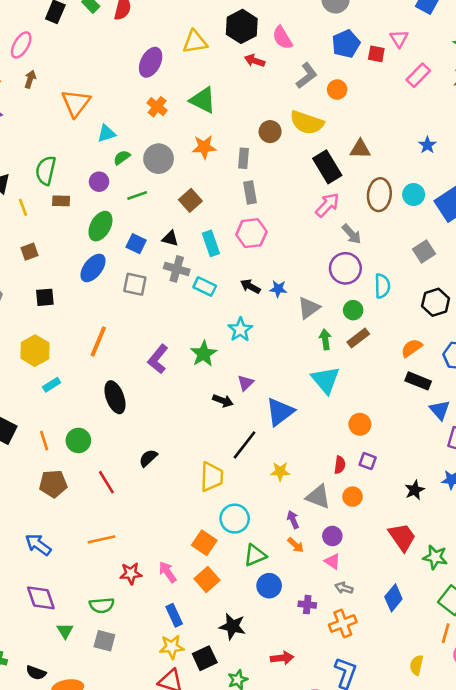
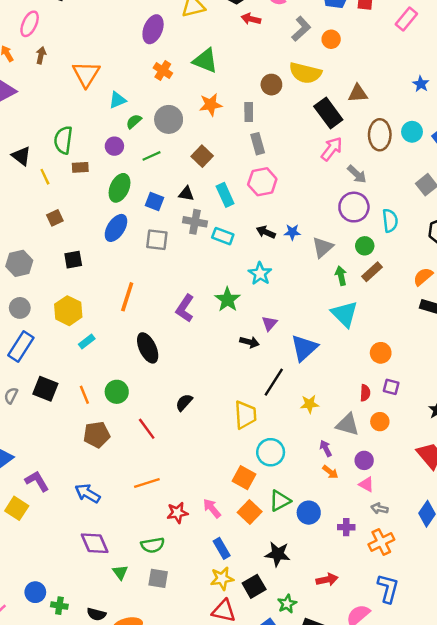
green triangle: (255, 555) -> (280, 501), moved

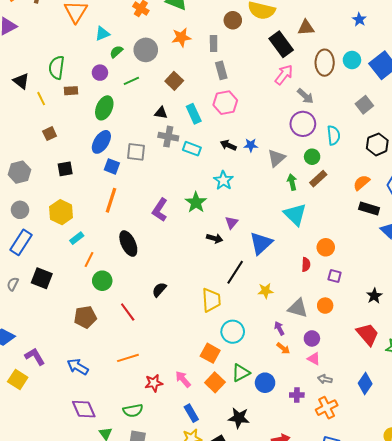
blue square: (155, 201) -> (112, 166), moved
red semicircle: (365, 393) -> (306, 264), moved
orange line: (84, 395) -> (89, 259), moved, turned 49

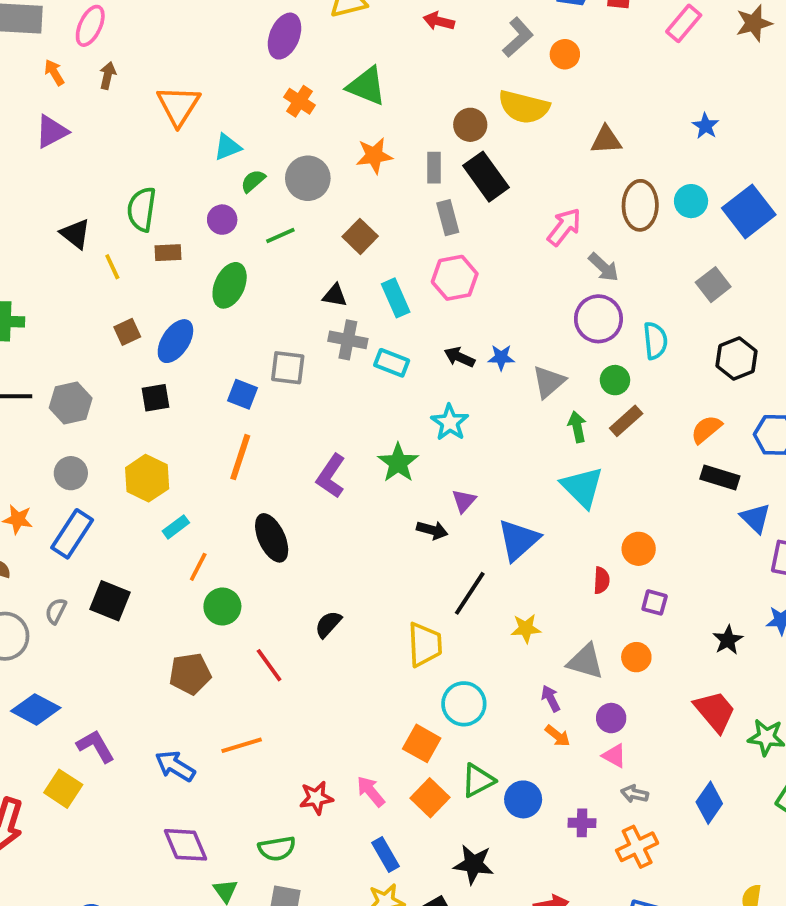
black rectangle: (281, 44) -> (486, 177), moved
blue ellipse: (101, 142) -> (175, 341), moved
orange line: (128, 358) -> (242, 745), moved

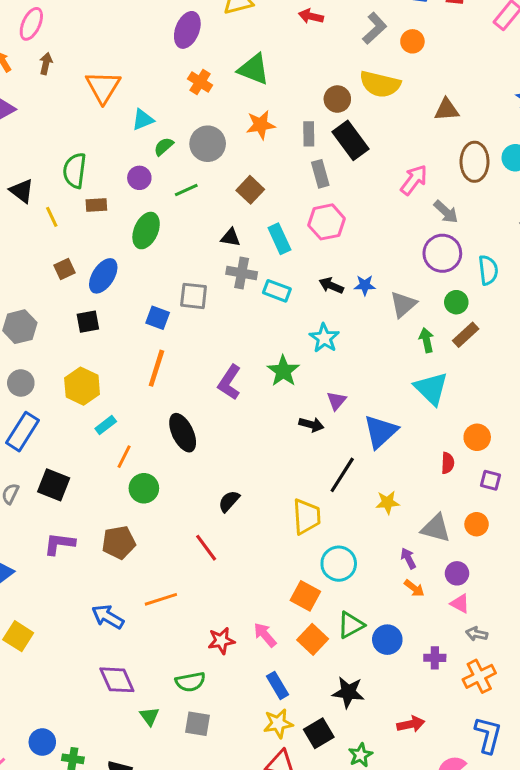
red line: (269, 665) -> (206, 548), moved
purple L-shape: (96, 746) -> (59, 544), moved, turned -52

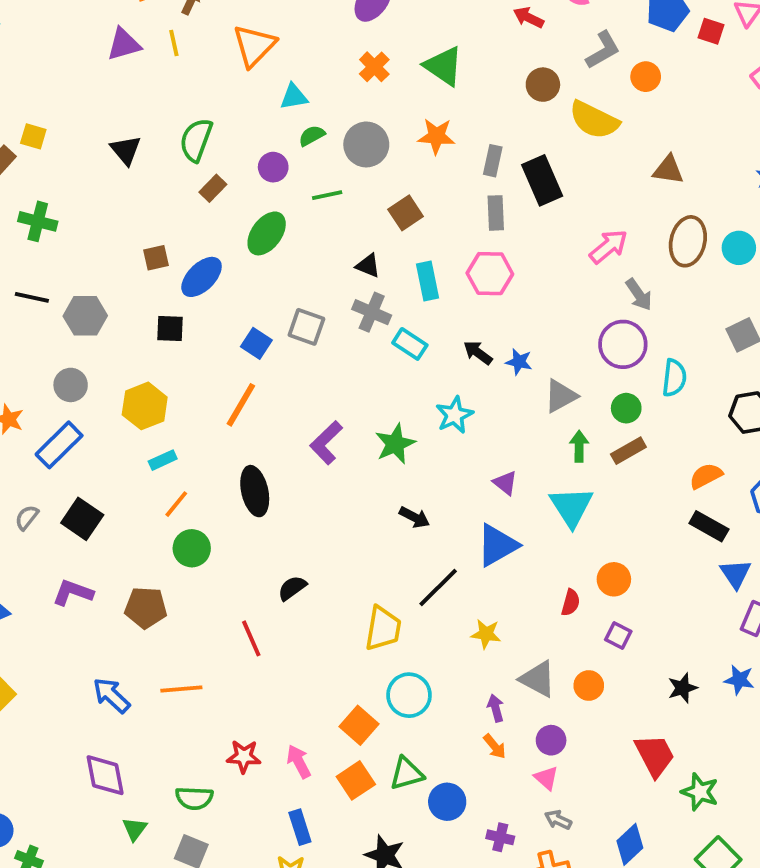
brown circle: (337, 99) -> (543, 85), moved
brown rectangle: (96, 205) -> (213, 188), turned -55
yellow line: (52, 217) -> (174, 43), moved
purple triangle: (336, 401) -> (505, 483), moved, turned -45

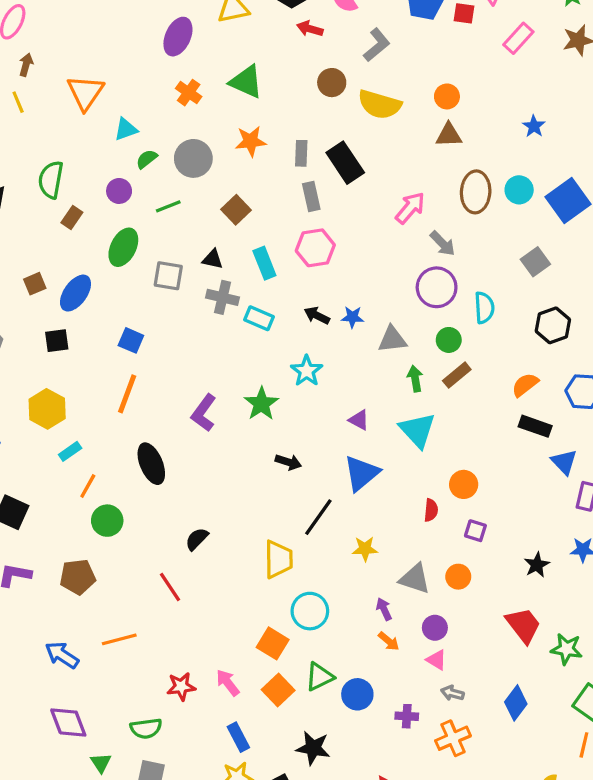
orange circle: (646, 77) -> (447, 96), moved
gray square: (306, 327) -> (168, 276), moved
gray triangle: (561, 396) -> (392, 339), turned 32

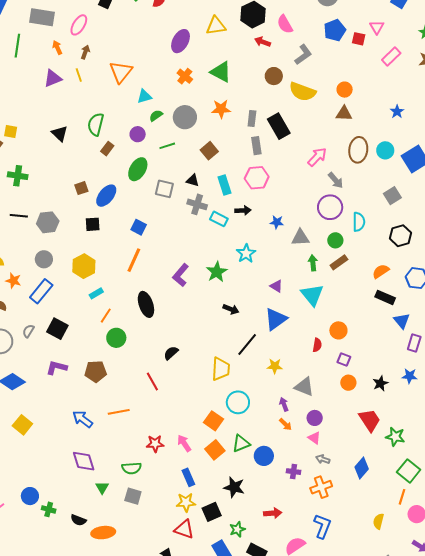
black arrow: (317, 316) -> (243, 210), moved, turned 147
orange circle: (458, 577) -> (348, 383), moved

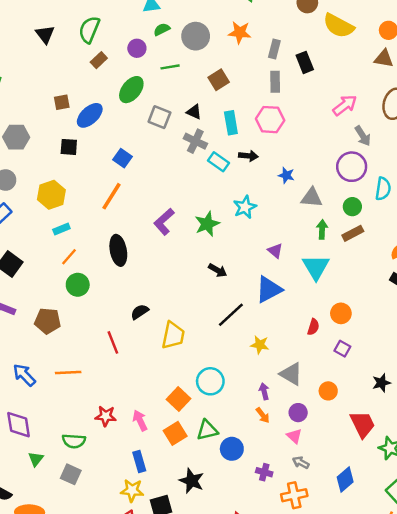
black rectangle: (279, 126) -> (305, 62), size x0.7
yellow trapezoid: (221, 369) -> (173, 335), moved
orange circle: (348, 383) -> (328, 391), moved

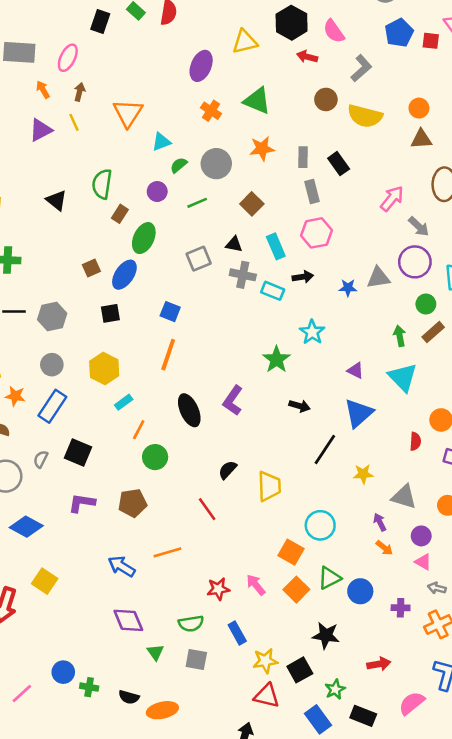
green ellipse: (131, 90) -> (144, 238), moved
gray square: (159, 117) -> (199, 259), turned -30
gray triangle: (312, 198) -> (378, 278), moved
purple L-shape: (164, 222) -> (233, 400), moved
blue rectangle: (139, 461) -> (237, 633), moved

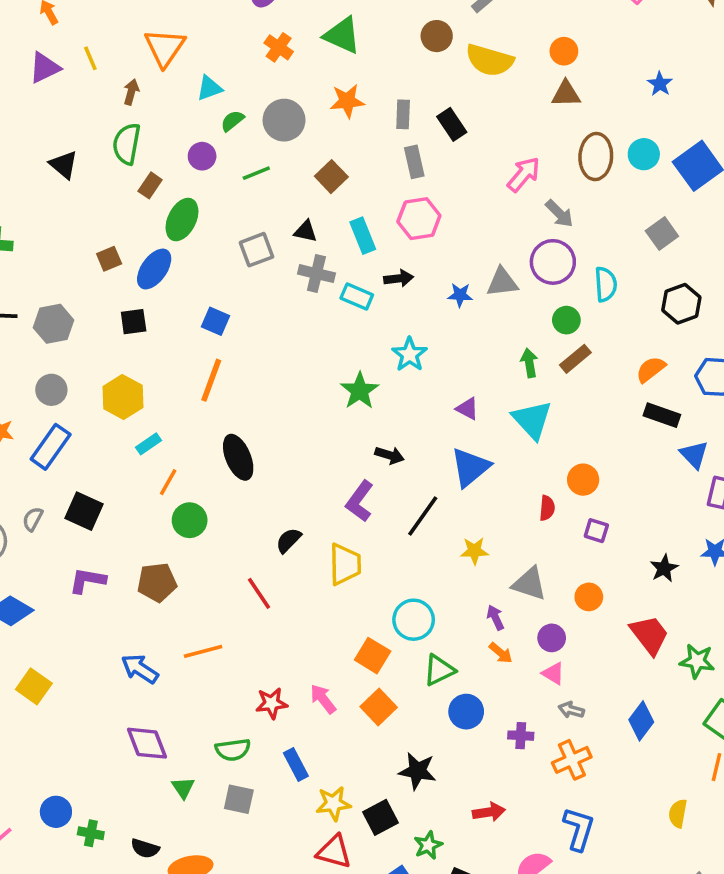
brown arrow: (79, 92) -> (131, 92), moved
purple L-shape: (233, 400) -> (360, 501), moved
green triangle: (329, 578) -> (439, 670), moved

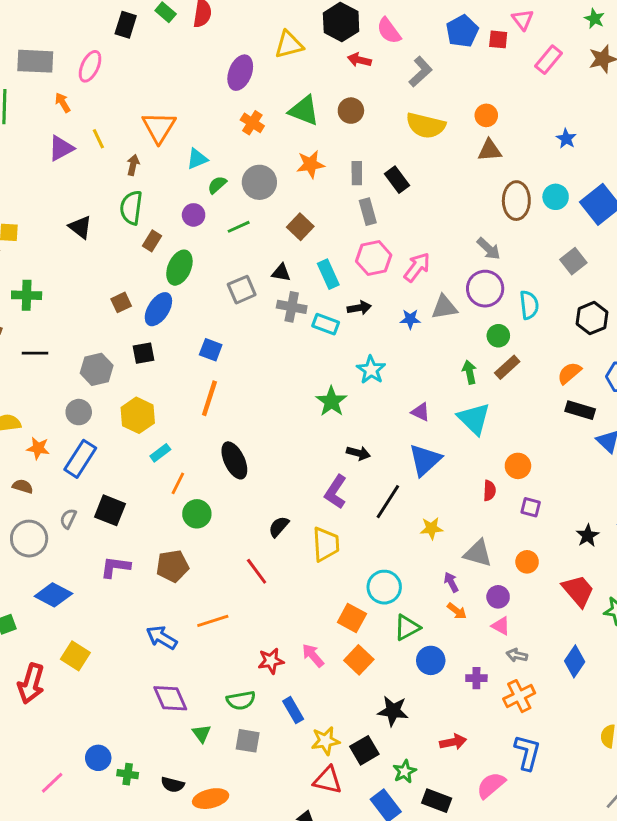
brown circle: (437, 36) -> (351, 111), moved
pink arrow: (524, 174) -> (417, 267), moved
gray hexagon: (53, 324) -> (97, 369), moved

